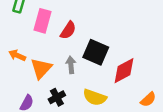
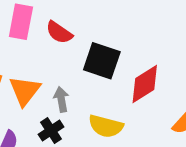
red semicircle: (68, 30) -> (59, 32), turned 96
gray arrow: (71, 65) -> (61, 99), moved

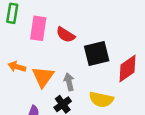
black square: (102, 61) -> (97, 54), turned -30

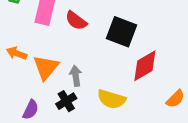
black square: (97, 54) -> (122, 32), moved, turned 30

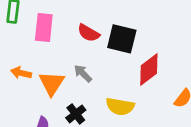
red semicircle: (76, 21) -> (89, 33), moved
gray arrow: (76, 76) -> (83, 73), moved, turned -30

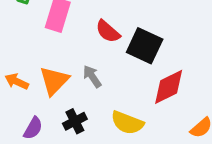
orange arrow: (21, 73) -> (17, 81), moved

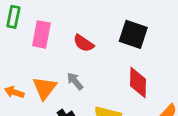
black square: (145, 46) -> (133, 34), moved
red diamond: (169, 87) -> (138, 83), turned -56

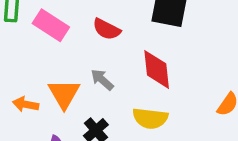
pink rectangle: (41, 34) -> (51, 25), turned -60
red diamond: (138, 83) -> (157, 69), moved

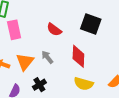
pink rectangle: (51, 25) -> (14, 30), moved, turned 36
yellow semicircle: (150, 118) -> (84, 84), moved

